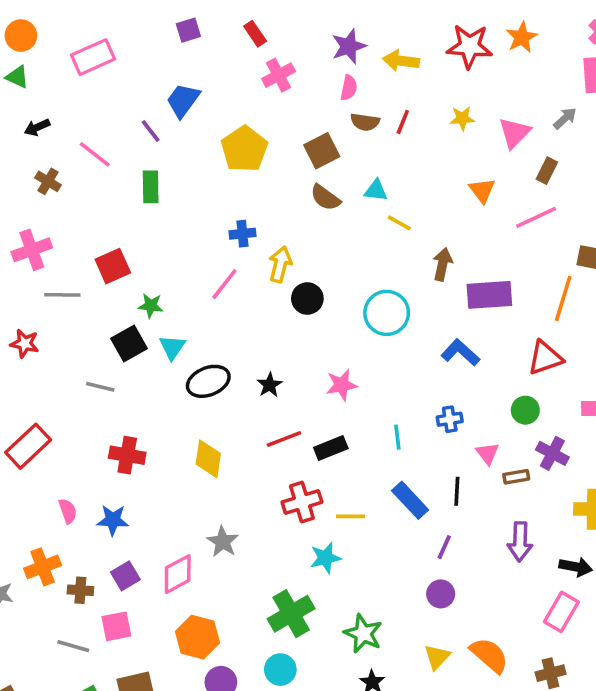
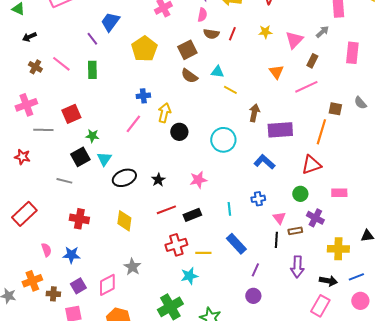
pink line: (95, 154) -> (61, 64), moved
black line: (457, 491) -> (276, 240), moved

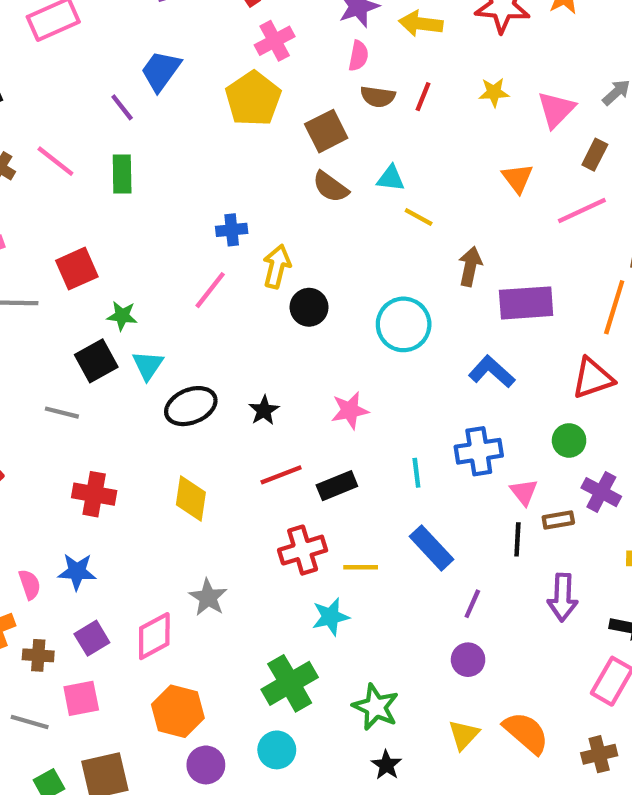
yellow pentagon: (144, 49) -> (253, 99), moved
blue cross: (258, 199) -> (479, 451), size x1.5
pink semicircle: (46, 250) -> (30, 584), moved

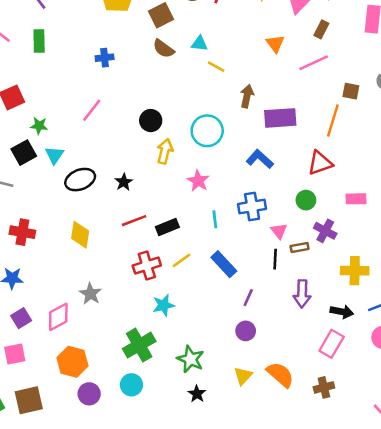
blue cross: (232, 230) -> (105, 58), moved
yellow arrow: (277, 266) -> (165, 151), moved
pink star: (350, 410) -> (198, 181), moved, turned -30
yellow line: (361, 567) -> (181, 260), moved, turned -36

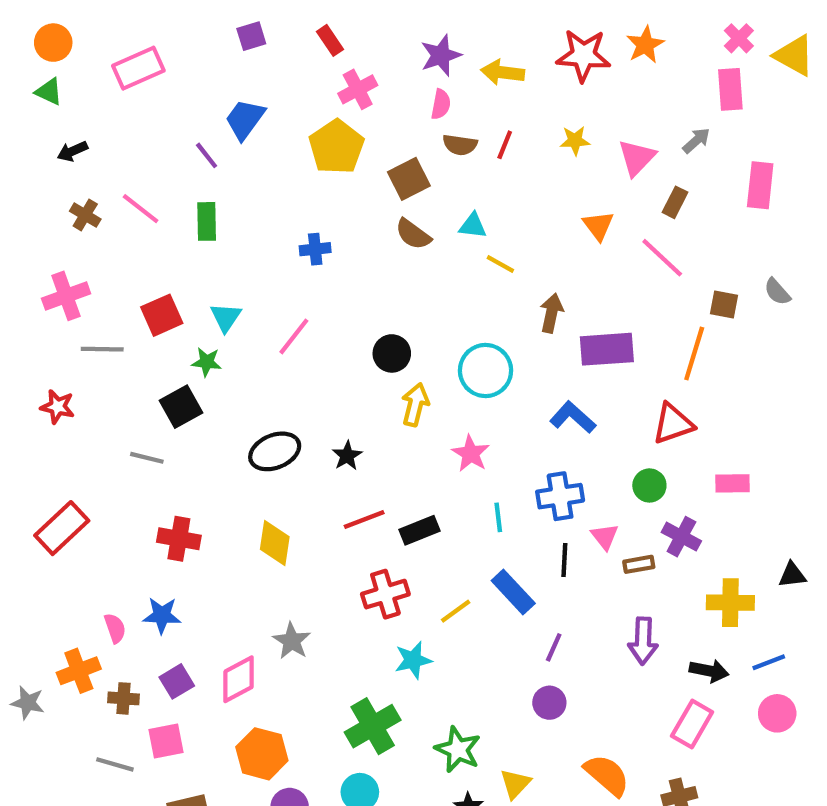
pink line: (314, 63) -> (662, 258), turned 68
cyan triangle: (54, 155) -> (226, 317), moved
black line: (275, 259) -> (564, 560), moved
yellow line: (181, 260) -> (456, 611), moved
yellow triangle: (243, 376) -> (515, 784), moved

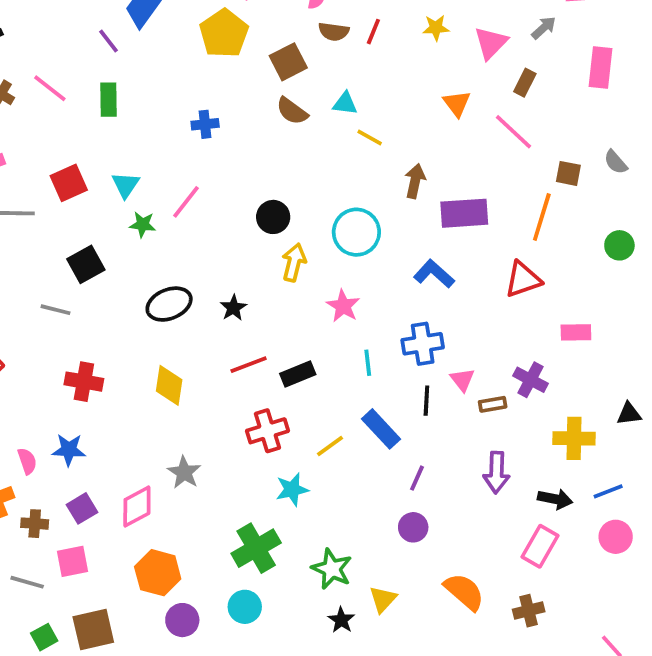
green star: (207, 362) -> (143, 225), moved
green circle: (649, 485) -> (619, 245), moved

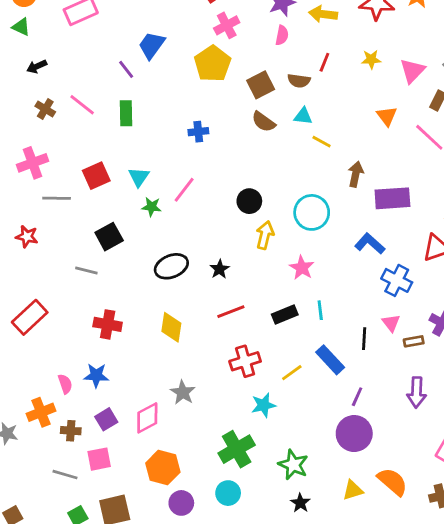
brown semicircle: (334, 32) -> (299, 81), moved
blue cross: (423, 344) -> (397, 280), moved, turned 36
black rectangle: (298, 374) -> (285, 314), moved
purple circle: (413, 527) -> (354, 434), size x1.6
yellow triangle: (383, 599) -> (353, 490), moved, turned 30

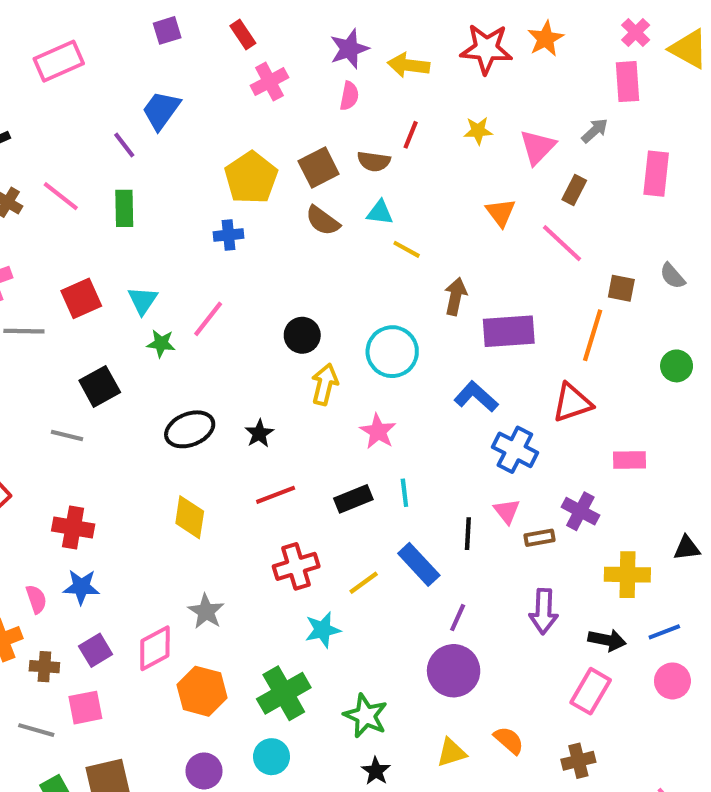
yellow pentagon: (212, 64) -> (251, 178), moved
red cross: (108, 324) -> (73, 528), moved
orange hexagon: (163, 468) -> (202, 691), moved
orange semicircle: (392, 482) -> (509, 740), size x0.7

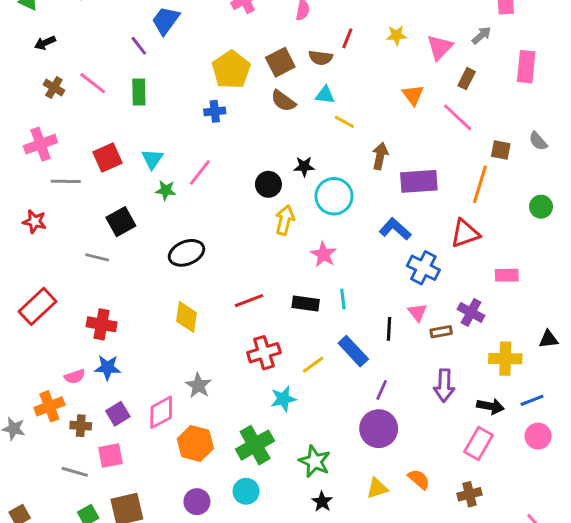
black star: (259, 433) -> (304, 166), moved, turned 30
black rectangle: (353, 499) -> (306, 304), turned 30
pink semicircle: (36, 599) -> (75, 377), turned 90

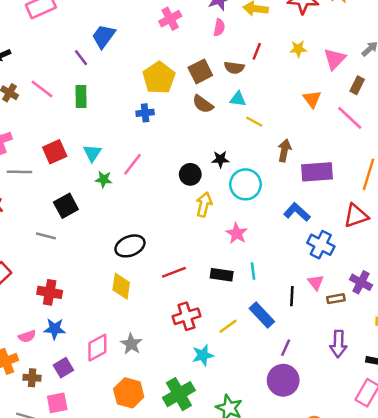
black ellipse: (186, 253) -> (130, 246), moved
pink diamond: (161, 412) -> (97, 348), moved

